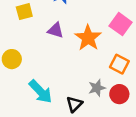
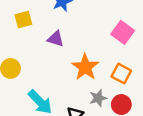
orange star: (88, 38) -> (85, 67), moved

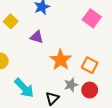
yellow square: (23, 19) -> (11, 21), turned -32
pink square: (123, 32) -> (92, 18), moved

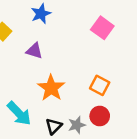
orange star: (61, 60) -> (51, 88), moved
gray star: (71, 85) -> (77, 125), moved

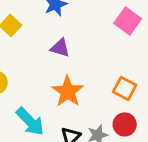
purple triangle: (34, 51) -> (60, 48), moved

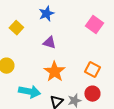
cyan arrow: (30, 121) -> (29, 92), turned -35

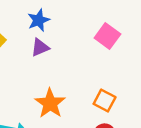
purple triangle: (49, 43) -> (40, 47), moved, turned -40

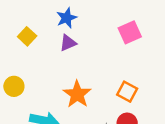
pink square: (107, 36) -> (130, 32), turned 30

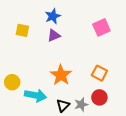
yellow square: (27, 36) -> (22, 30), turned -32
yellow circle: (14, 86) -> (12, 82), moved

